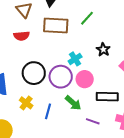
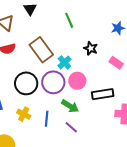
green line: (87, 18) -> (69, 20), turned -56
brown rectangle: (56, 26) -> (41, 50), moved, turned 60
purple line: (93, 121) -> (71, 127), moved, turned 32

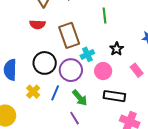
pink circle: (77, 81) -> (103, 71), moved
blue line: (47, 119) -> (55, 93), moved

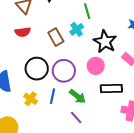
brown rectangle: (69, 35) -> (56, 37), size x0.7
black star: (117, 49) -> (105, 42), size x1.6
cyan cross: (87, 54) -> (77, 29), moved

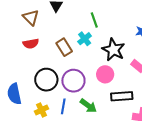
yellow cross: (31, 99) -> (42, 110), turned 32

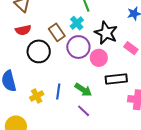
black circle: (46, 80) -> (39, 51), moved
purple circle: (73, 81) -> (78, 47), moved

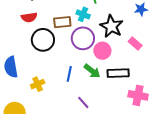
cyan cross: (77, 23) -> (83, 14), turned -32
brown rectangle: (57, 32) -> (62, 22), turned -66
green arrow: (83, 90) -> (92, 71), moved
blue line: (58, 92) -> (69, 74), moved

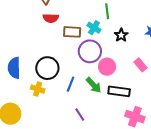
red semicircle: (29, 17) -> (51, 18), moved
black star: (111, 26) -> (121, 35), moved, size x0.6
black circle: (43, 40) -> (47, 68), moved
yellow cross: (38, 84) -> (38, 89), turned 32

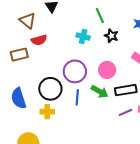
green line: (107, 11) -> (100, 15), moved
brown rectangle: (72, 32) -> (19, 55), moved
purple circle: (90, 51) -> (75, 71), moved
purple line: (80, 115) -> (125, 112), moved, turned -64

